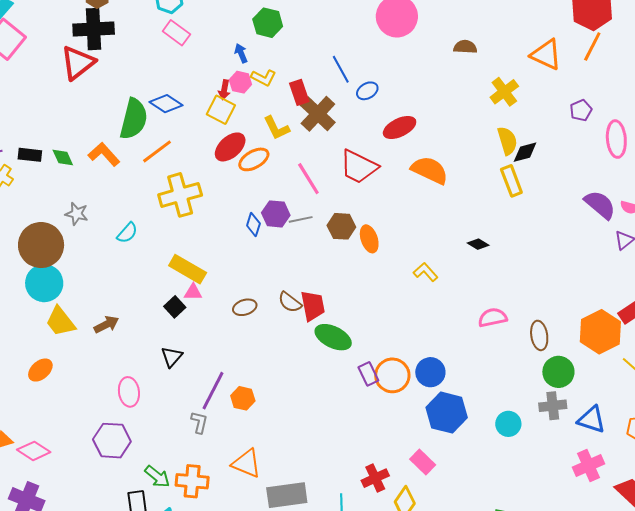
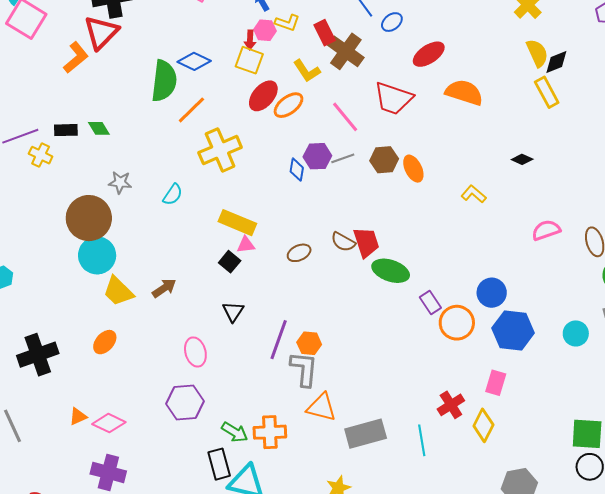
orange L-shape: (104, 154) -> (76, 58), moved, turned 100
orange circle: (392, 375) -> (457, 323), moved
gray L-shape: (199, 422) -> (304, 369), moved, size x1.6
pink rectangle: (423, 462) -> (496, 383), turned 70

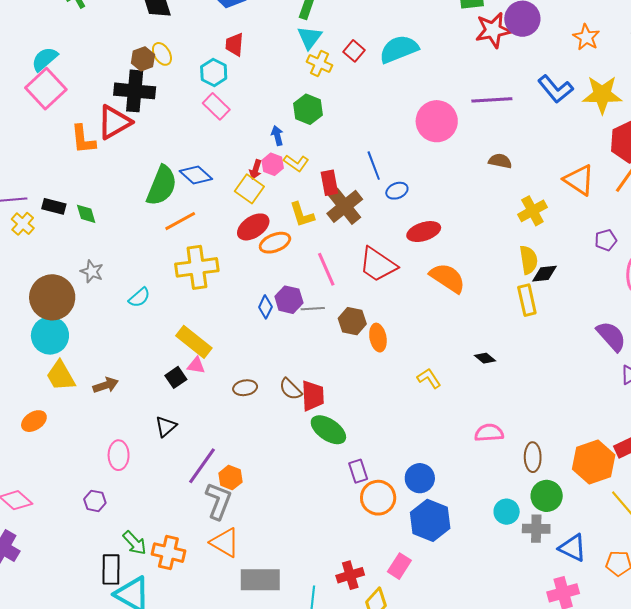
orange L-shape: (76, 58) -> (83, 139), turned 108
cyan circle: (576, 333) -> (507, 512), moved
purple hexagon: (185, 402) -> (95, 501), size x0.6

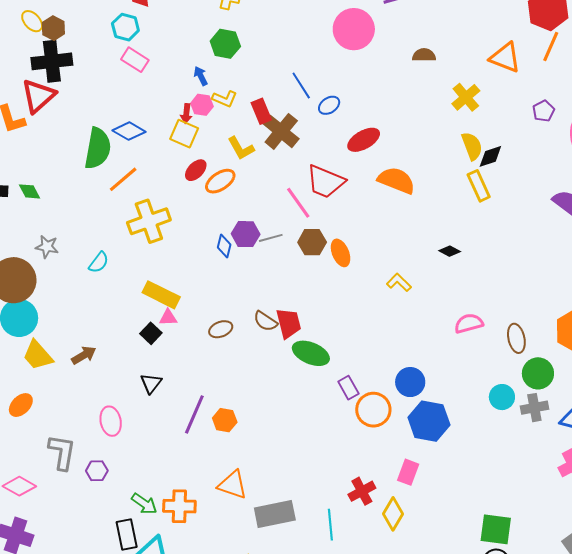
yellow ellipse: (162, 54) -> (32, 21), moved
red ellipse: (253, 227) -> (196, 170), size x0.7
pink line: (326, 269) -> (298, 203), moved
gray L-shape: (218, 501) -> (62, 452), moved

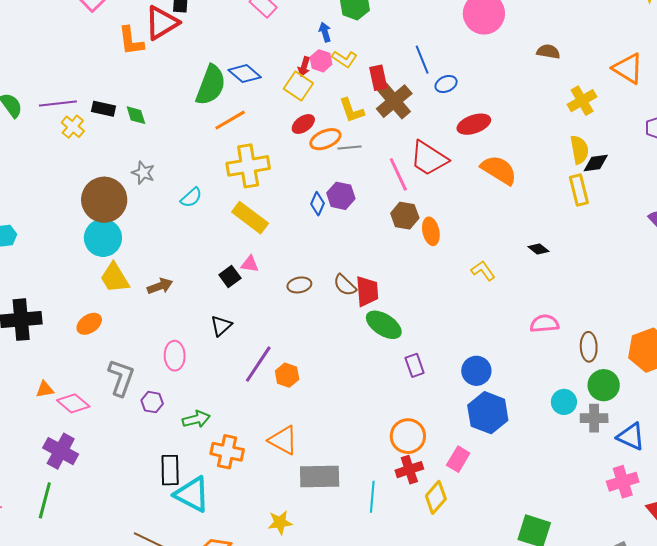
gray line: (271, 238) -> (350, 147), moved
yellow rectangle: (161, 295) -> (250, 218), moved
orange circle: (373, 410) -> (408, 436), moved
green arrow: (144, 504) -> (196, 419), moved, turned -60

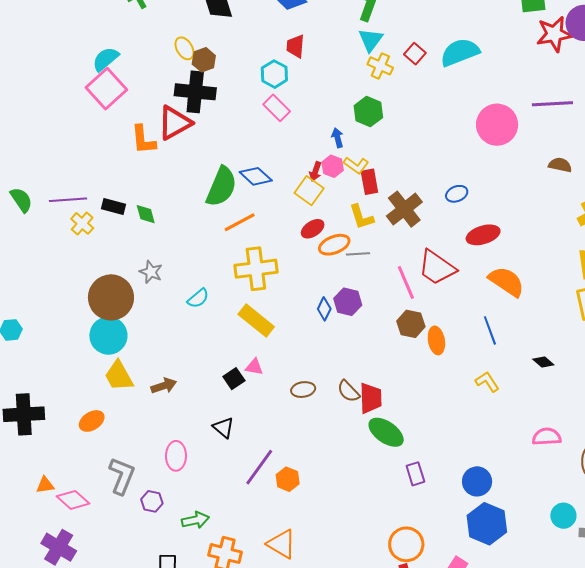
blue line: (422, 60) -> (490, 330), moved
red rectangle: (378, 78) -> (369, 182), moved
black triangle: (221, 326) -> (223, 428), turned -40

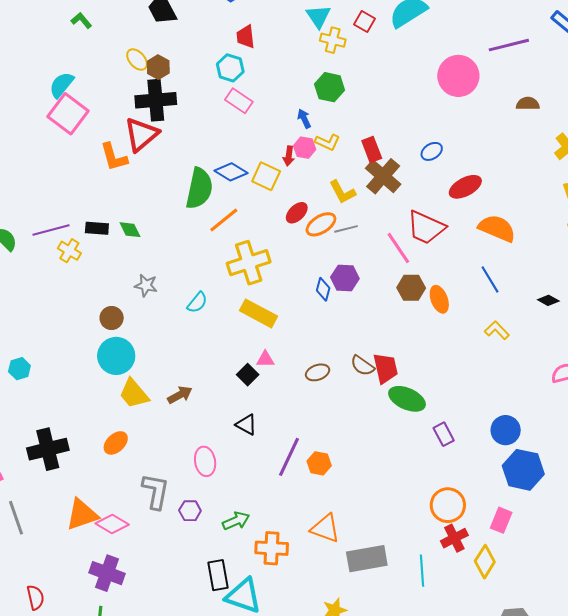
red rectangle: (369, 182) -> (372, 149), moved
yellow square: (309, 191) -> (266, 176), moved
brown circle: (111, 297) -> (112, 318), size x0.5
orange triangle: (45, 485) -> (82, 515), size x1.8

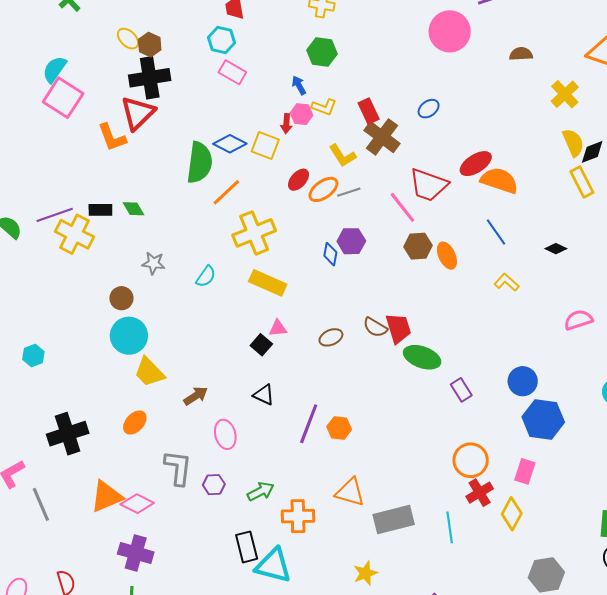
red ellipse: (465, 187) -> (476, 164), moved
yellow cross: (69, 251) -> (75, 234), size x1.6
brown arrow: (180, 395) -> (196, 396), moved

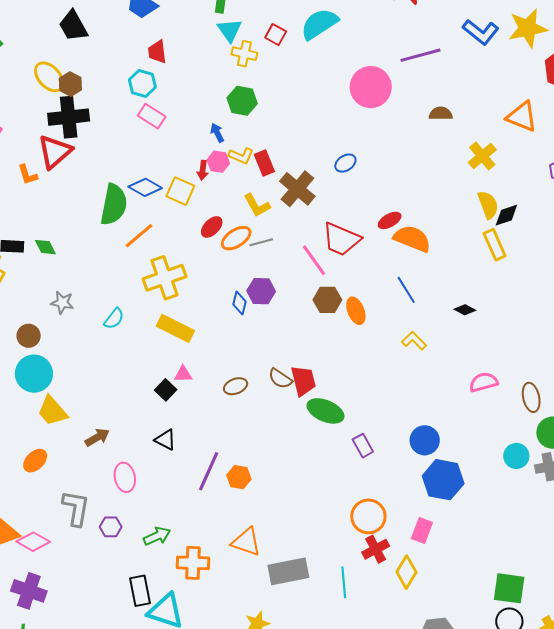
yellow ellipse: (128, 39) -> (49, 77), size x1.4
red rectangle: (369, 111) -> (264, 163), moved
orange L-shape: (112, 137) -> (28, 175), size x0.7
red ellipse: (476, 164) -> (390, 220), size x0.7

